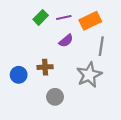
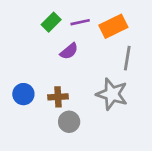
purple semicircle: (66, 41) -> (69, 51), moved
brown cross: (45, 67) -> (58, 97), moved
gray star: (89, 75) -> (112, 94), turned -30

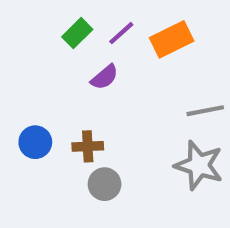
purple line: (80, 22) -> (121, 33), turned -30
gray line: (127, 58) -> (205, 111), moved, turned 70
gray star: (112, 94) -> (199, 165), moved

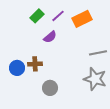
brown cross: (88, 146) -> (35, 64), moved

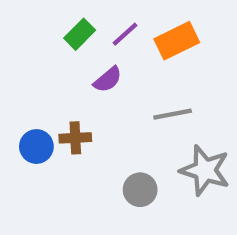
gray line: (98, 53) -> (173, 114), moved
gray circle: (50, 88) -> (140, 190), moved

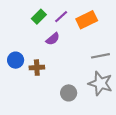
gray line: (173, 114) -> (100, 56), moved
blue circle: (36, 147) -> (16, 60), moved

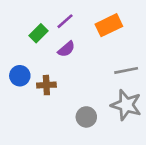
green rectangle: (39, 17) -> (38, 33), moved
purple line: (61, 17) -> (65, 21), moved

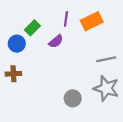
purple line: (65, 21) -> (66, 19), moved, turned -40
blue circle: (20, 76) -> (17, 44), moved
brown cross: (46, 85) -> (13, 74), moved

